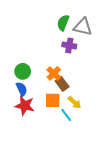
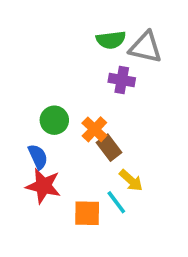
green semicircle: (63, 23) -> (111, 40), turned -119
green circle: (23, 71) -> (54, 120), moved
orange square: (53, 100) -> (87, 213), moved

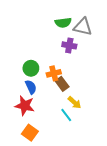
orange cross: (94, 129) -> (54, 73), turned 32
blue semicircle: (38, 157) -> (31, 87), moved
orange square: (87, 213) -> (30, 133), moved, turned 35

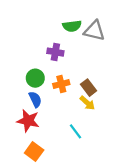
purple cross: (69, 45) -> (55, 52), moved
brown rectangle: (62, 84) -> (89, 88), moved
yellow arrow: (75, 103) -> (87, 103), moved

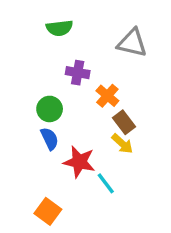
green semicircle: (72, 26) -> (59, 28), moved
orange cross: (61, 84) -> (107, 96), moved, turned -35
red star: (28, 121) -> (79, 162), moved

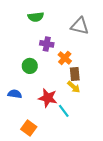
brown rectangle: (124, 122) -> (75, 74), turned 32
blue semicircle: (50, 139) -> (15, 94), moved, turned -56

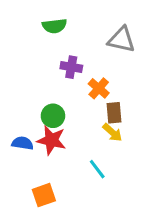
green circle: (30, 66) -> (53, 116), moved
red star: (48, 98) -> (51, 140), moved
orange square: (29, 128) -> (44, 195), turned 35

